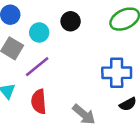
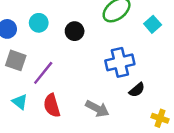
black circle: (71, 21) -> (75, 31), moved
cyan circle: (39, 32) -> (39, 23), moved

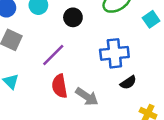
purple line: (43, 73) -> (53, 55), moved
red semicircle: (52, 105) -> (59, 86), moved

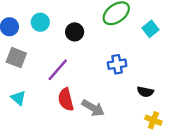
blue cross: (114, 53) -> (117, 64), size x0.7
black semicircle: (128, 82) -> (145, 92), moved, turned 49

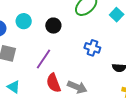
blue cross: (117, 64) -> (92, 48), turned 35

